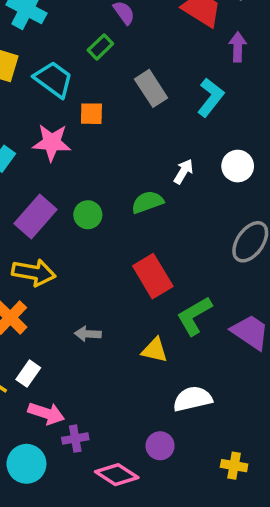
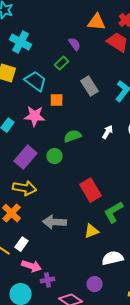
green semicircle: (147, 202) -> (73, 136), moved
gray arrow: (88, 334) -> (55, 222), size x1.6
yellow triangle: (155, 350) -> (92, 231), turned -35

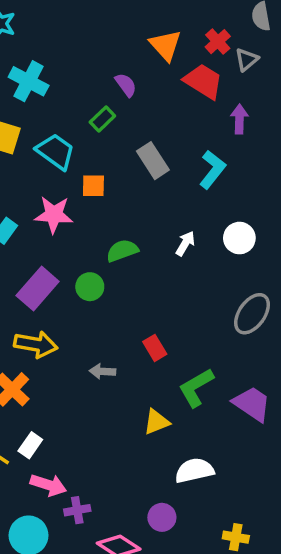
orange triangle: (97, 22) -> (165, 45), turned 42
red rectangle: (91, 190) -> (155, 348), size x0.6
gray arrow: (55, 222) -> (102, 371), moved, size x0.6

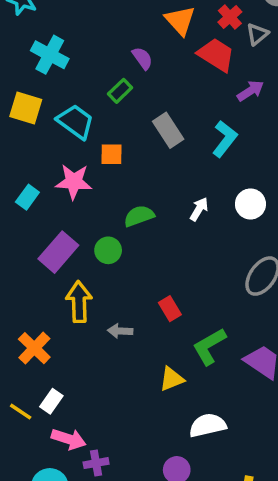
purple arrow: (239, 119) -> (250, 91), turned 56
yellow arrow: (36, 344) -> (79, 302), moved, turned -102

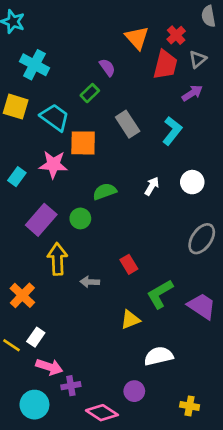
gray triangle: (257, 34) -> (198, 59), moved
red trapezoid: (216, 55) -> (165, 65), turned 72
orange square: (112, 154) -> (83, 143), size x1.5

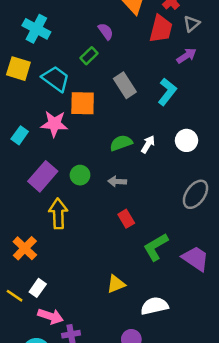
green semicircle: (105, 192) -> (121, 143), moved
gray arrow: (90, 282) -> (117, 181), moved
yellow triangle: (130, 320) -> (116, 284), moved

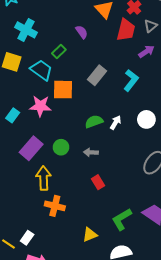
green rectangle: (89, 56) -> (59, 52), moved
gray rectangle: (125, 85) -> (97, 75), turned 72
green L-shape: (156, 247) -> (122, 219), moved
orange cross: (25, 248) -> (55, 206), moved, turned -30

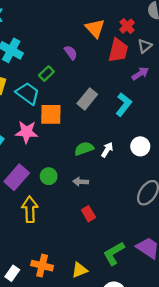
orange cross: (55, 206) -> (42, 266), moved

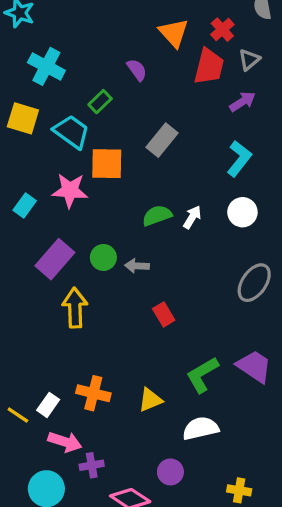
cyan L-shape: (124, 104) -> (239, 159), moved
gray arrow: (81, 182) -> (137, 266), moved

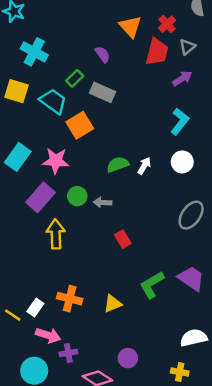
gray rectangle: (162, 140) -> (103, 92), moved, turned 75
orange square: (107, 164) -> (80, 125), turned -32
pink star: (70, 190) -> (56, 161), moved
cyan rectangle: (25, 206) -> (18, 157), size x1.5
white semicircle: (201, 428) -> (194, 338), moved

